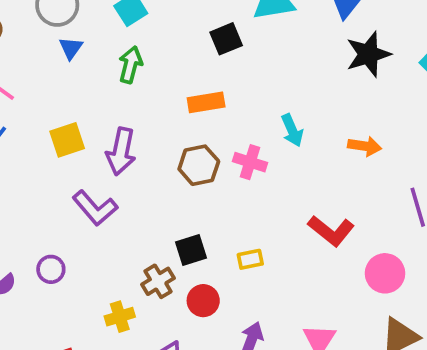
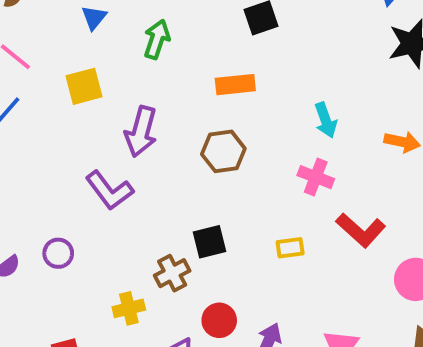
yellow square: (67, 140) -> (84, 86), moved
pink cross: (250, 162) -> (316, 177), moved
yellow rectangle: (250, 259) -> (290, 248), moved
red circle: (203, 301) -> (219, 320), moved

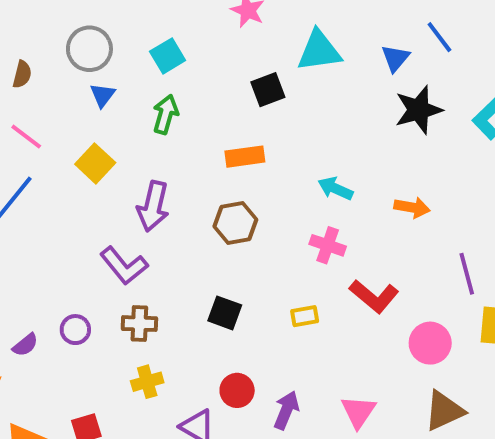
yellow square: (84, 86) -> (95, 163), turned -30
cyan arrow: (326, 120) -> (335, 189), turned 136
black square: (209, 242) -> (225, 313), turned 36
brown cross: (172, 273) -> (139, 324), moved, turned 32

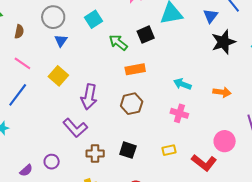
green arrow: (166, 114) -> (118, 43), moved, turned -66
red L-shape: (374, 296) -> (204, 163), moved
brown cross: (139, 324) -> (95, 153), moved
pink circle: (430, 343) -> (225, 141), moved

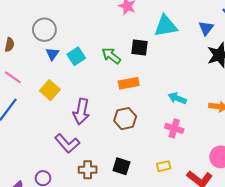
cyan square: (93, 19) -> (76, 56), moved
black square: (146, 35) -> (139, 47), turned 30

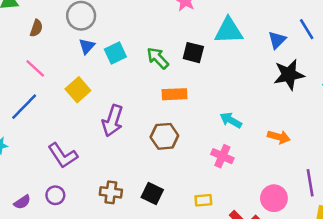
purple L-shape: (67, 143) -> (63, 155), moved

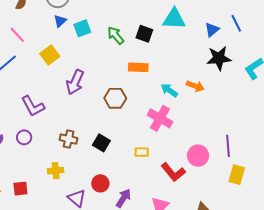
orange rectangle: (175, 94) -> (138, 67), moved
orange arrow: (279, 137) -> (195, 86), moved
pink cross: (222, 156) -> (160, 118), size x1.4

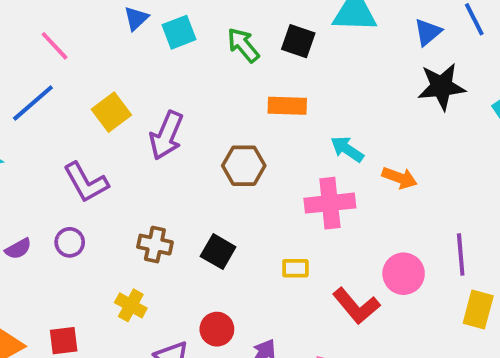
yellow square: (50, 55) -> (111, 112), moved
orange arrow: (195, 86) -> (400, 178), moved
pink cross: (160, 118) -> (330, 203), turned -35
yellow cross: (56, 171) -> (131, 305), turned 35

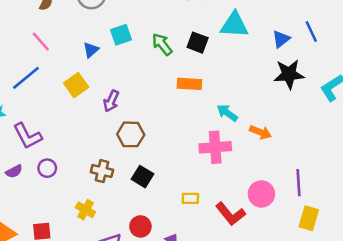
blue triangle: (136, 18) -> (91, 50), moved
purple arrow: (166, 135) -> (111, 101), size x0.7
brown hexagon: (244, 166) -> (131, 134), moved
purple L-shape: (86, 182) -> (27, 136), moved
yellow rectangle: (295, 268) -> (190, 198), moved

